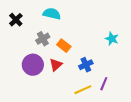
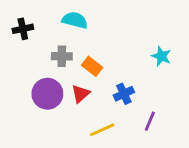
black cross: (16, 20) -> (23, 29), turned 32
gray cross: (43, 39) -> (62, 56), turned 32
yellow line: (83, 90) -> (102, 130), moved

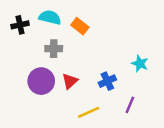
cyan semicircle: (75, 20) -> (50, 17), moved
cyan star: (161, 56) -> (140, 64), moved
orange rectangle: (92, 66) -> (80, 26), moved

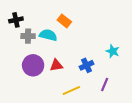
cyan semicircle: (50, 17) -> (48, 35), moved
gray cross: (54, 49) -> (28, 36), moved
red triangle: (70, 81) -> (56, 65), turned 32

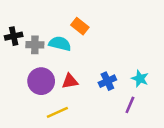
black cross: (16, 20) -> (14, 36), moved
cyan star: (113, 51) -> (140, 79), moved
yellow line: (71, 91) -> (57, 112), moved

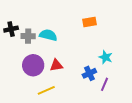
orange rectangle: (80, 26) -> (89, 22), moved, turned -48
cyan star: (140, 79) -> (106, 57), moved
blue cross: (107, 81) -> (89, 73), moved

